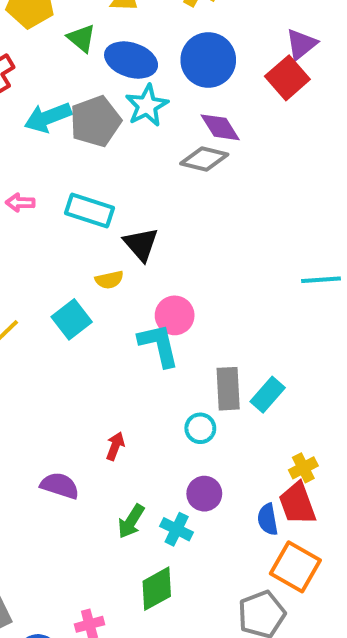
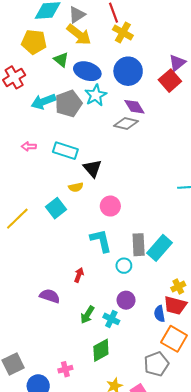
cyan L-shape: (159, 345) -> (101, 241), moved
cyan rectangle: (268, 395) -> (159, 248), size x1.4
red trapezoid: (297, 504) -> (175, 305), turned -55

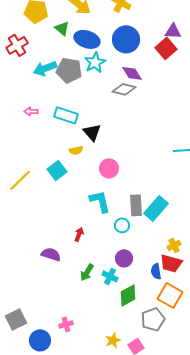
purple triangle: (177, 63) -> (173, 31), turned 42
gray pentagon: (69, 104) -> (69, 70), turned 30
green diamond: (101, 350) -> (128, 295), moved

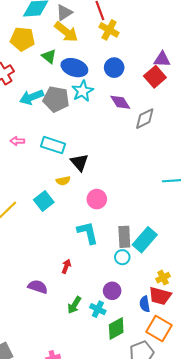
blue circle: (126, 39) -> (114, 68), size x0.7
gray diamond: (124, 89) -> (145, 119), moved, turned -40
cyan circle: (122, 225) -> (122, 257), moved

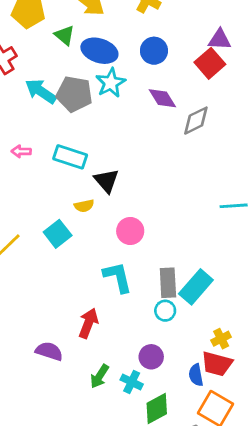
cyan arrow: (32, 97) -> (41, 91), turned 55
red arrow: (66, 266) -> (88, 323), size x1.5

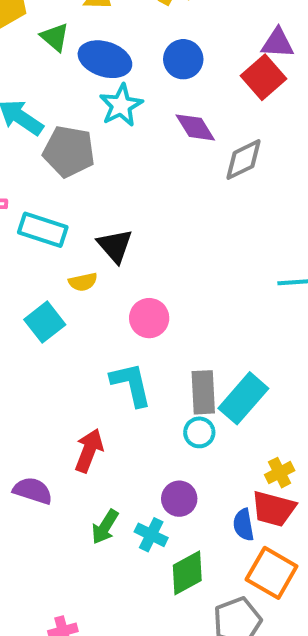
gray pentagon: (74, 94) -> (69, 151), moved
cyan rectangle: (70, 157) -> (43, 230), moved

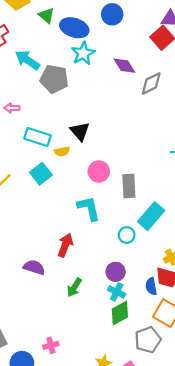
blue circle: (183, 59) -> (112, 14), moved
cyan rectangle: (43, 230) -> (37, 137), moved
gray rectangle: (203, 392) -> (129, 186), moved
cyan cross: (151, 535) -> (117, 292), moved

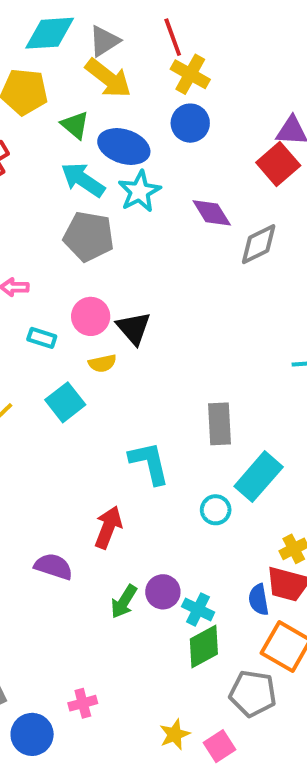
cyan arrow: (27, 60) -> (83, 180), moved
cyan rectangle: (37, 137) -> (42, 338), moved, size x0.6
pink circle: (99, 171) -> (91, 316), moved
purple circle: (116, 272) -> (163, 592), moved
gray pentagon: (148, 340) -> (253, 693), turned 30

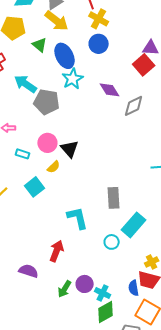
blue ellipse: (124, 146) -> (65, 56), turned 45
cyan arrow: (83, 180) -> (25, 84), moved
yellow semicircle: (102, 363) -> (54, 167), turned -32

